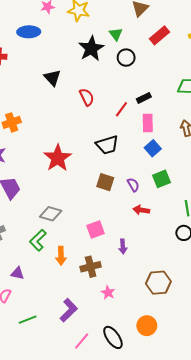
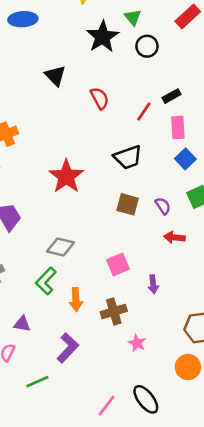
purple L-shape: (69, 310) -> (68, 348), moved
orange circle: (147, 326) -> (188, 367), moved

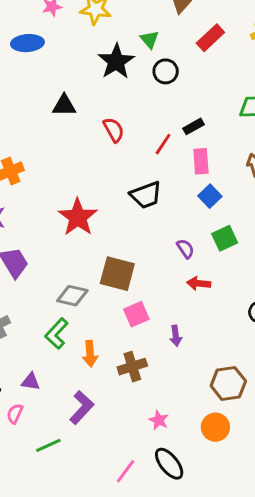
black triangle: (55, 76) -> (64, 105), turned -45
brown square: (128, 204) -> (117, 274), moved, size x1.4
pink star: (137, 343) -> (159, 420), moved

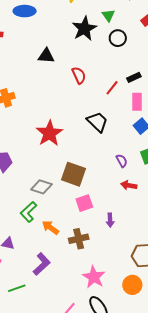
black trapezoid: (146, 195) -> (97, 122), turned -120
orange arrow: (90, 354) -> (50, 228), turned 126
pink star: (159, 420) -> (94, 277), size x1.6

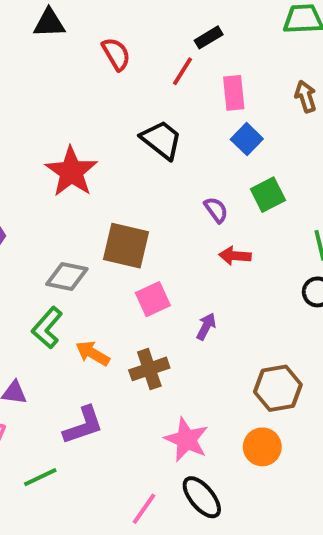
black rectangle: (134, 77) -> (209, 37), moved
purple arrow: (110, 220) -> (206, 326), turned -144
purple L-shape: (42, 264) -> (83, 425), turned 30

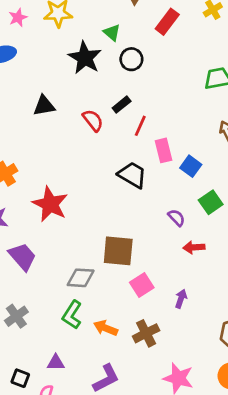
black rectangle: (209, 37) -> (122, 105), moved
pink rectangle: (234, 93) -> (164, 150), moved
red star: (71, 172) -> (50, 204), moved

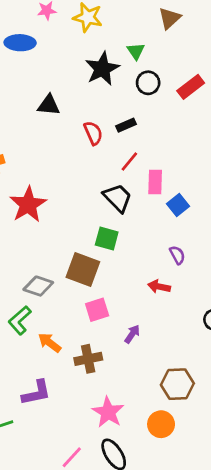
red rectangle: (167, 22) -> (191, 87), moved
red line: (140, 126) -> (129, 162), moved
green square: (211, 202) -> (107, 238), moved, turned 35
purple semicircle: (177, 218) -> (177, 255), moved

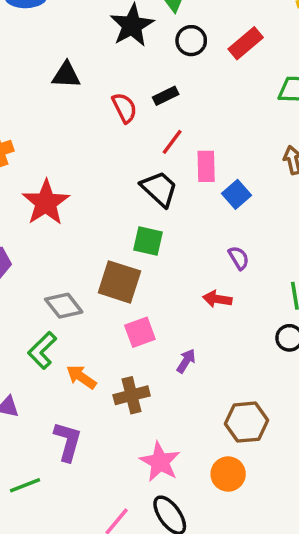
gray diamond: (38, 286) -> (64, 306), turned 36
purple L-shape: (36, 393) -> (68, 441), turned -60

